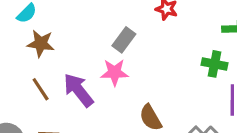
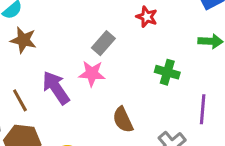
green cross: (215, 64) -> (167, 72), moved
brown line: (41, 89) -> (20, 100), moved

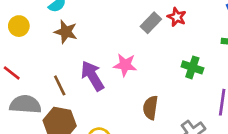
gray rectangle: (103, 43) -> (151, 23), moved
brown semicircle: (123, 120) -> (151, 108), turned 30

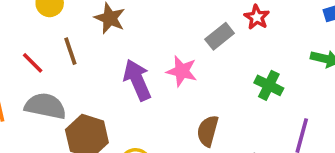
gray rectangle: (151, 23) -> (220, 36), moved
brown line: (60, 85) -> (70, 51), moved

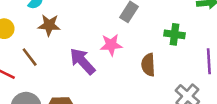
brown semicircle: (208, 131) -> (148, 65), moved

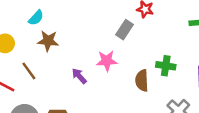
green cross: (175, 34) -> (166, 66), moved
purple arrow: (83, 61) -> (79, 76), size x0.6

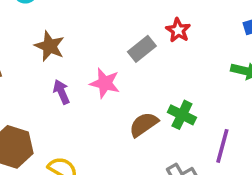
brown star: (48, 41) -> (50, 46), moved
brown semicircle: (142, 80) -> (144, 124), turned 40

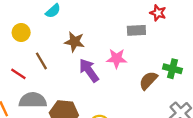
gray rectangle: (142, 49) -> (136, 30), turned 48
purple arrow: (61, 92) -> (89, 70), size x1.5

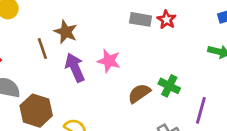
gray rectangle: (136, 30) -> (140, 19), moved
brown line: (41, 61) -> (42, 48), moved

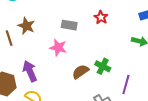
gray rectangle: (140, 19) -> (69, 25), moved
purple arrow: (75, 68) -> (30, 71), moved

